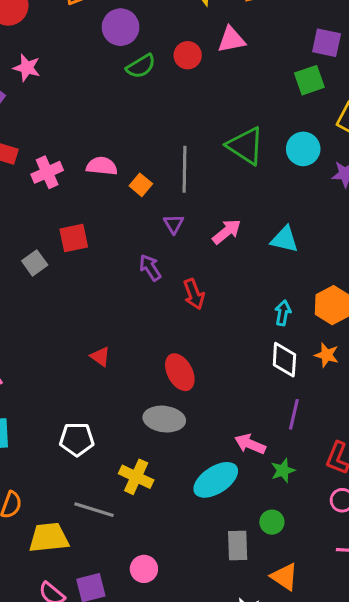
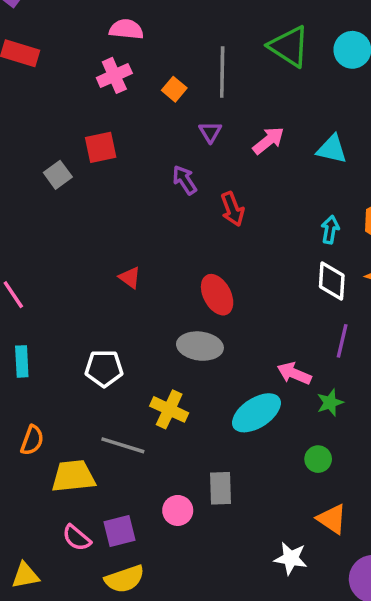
pink semicircle: (102, 166) -> (126, 29), moved
pink cross: (47, 172) -> (114, 75), moved
gray rectangle: (238, 545) -> (221, 488), moved

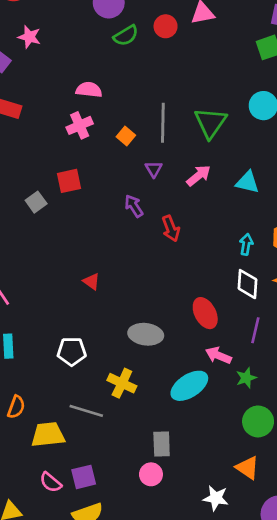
green triangle: (289, 46) -> (210, 123), moved, turned 32
red ellipse: (217, 295) -> (205, 313), moved
green circle: (318, 459) -> (258, 421), moved, size x1.5
pink circle: (178, 510) -> (151, 474), moved

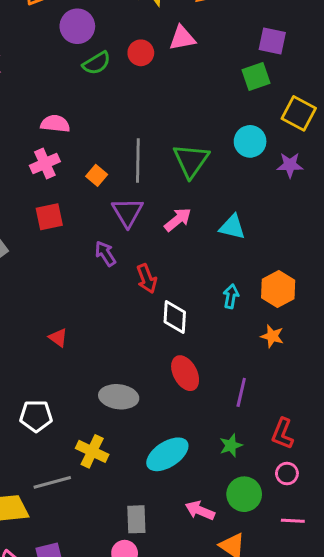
purple triangle: (154, 169) -> (128, 212), size x1.6
red square: (69, 181) -> (49, 217), moved
white diamond: (247, 284) -> (175, 317), moved
pink arrow: (218, 355) -> (200, 510), moved
gray line: (86, 411) -> (52, 482), turned -32

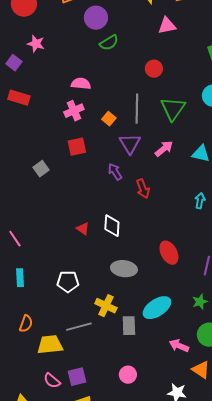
red circle: (141, 53) -> (154, 69), moved
white diamond: (175, 317) -> (112, 226), moved
gray rectangle: (136, 519) -> (129, 326), moved

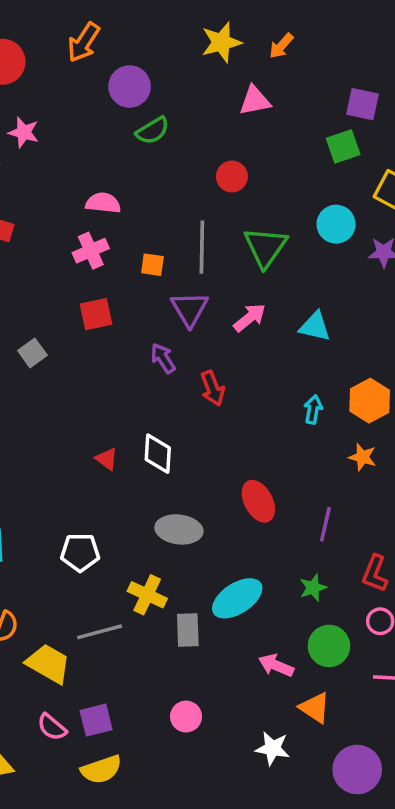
orange square: (109, 119) -> (152, 265), turned -32
yellow trapezoid: (50, 345) -> (48, 664), turned 36

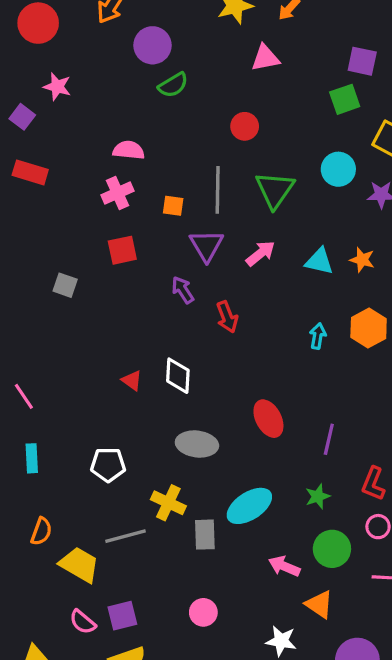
gray square: (32, 353) -> (65, 285), turned -35
orange star: (363, 457) -> (362, 260), moved

